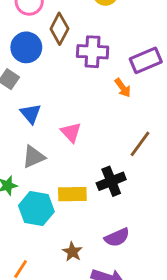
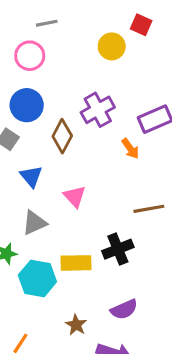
brown diamond: (59, 29) -> (62, 136), moved
purple cross: (93, 52) -> (98, 110), turned -32
brown line: (140, 144) -> (149, 209), turned 44

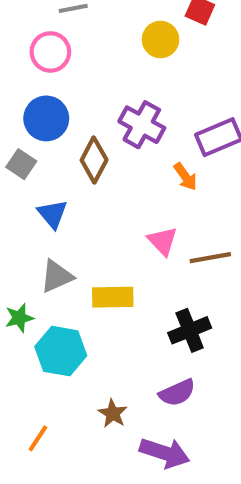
purple cross: (98, 110) -> (142, 125), turned -32
pink triangle: (75, 196) -> (163, 241), moved
black cross: (118, 249) -> (190, 330), moved
yellow rectangle: (76, 263) -> (113, 297), moved

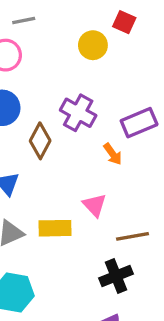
brown line: (210, 258) -> (132, 236), moved
yellow rectangle: (113, 297) -> (55, 228), moved

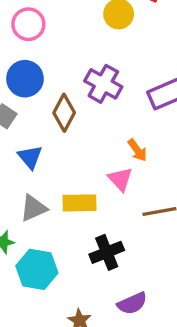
orange arrow: (113, 154) -> (137, 150), moved
black cross: (116, 276) -> (107, 252), moved

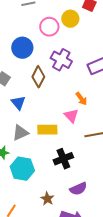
pink circle: (28, 24) -> (49, 27), moved
blue circle: (25, 79) -> (22, 48), moved

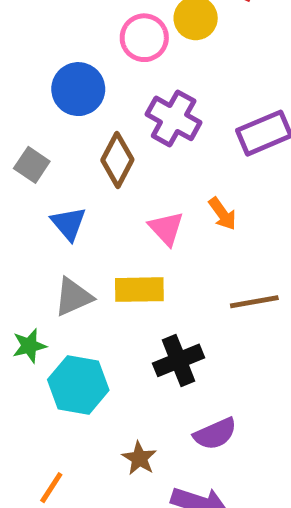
pink triangle: (71, 116) -> (166, 228), moved

